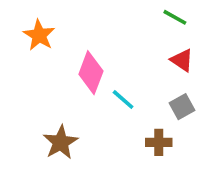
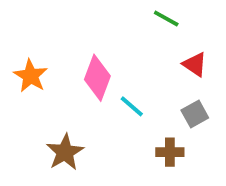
green line: (175, 17) -> (166, 19), moved
orange star: (39, 35) -> (31, 76), moved

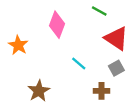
red triangle: (195, 64) -> (116, 38), size x1.6
pink diamond: (97, 78) -> (57, 25), moved

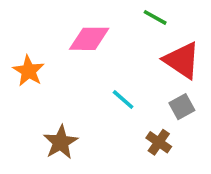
pink diamond: (57, 25) -> (89, 39), turned 70
brown cross: (102, 91) -> (159, 142), turned 35

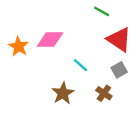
pink diamond: (89, 39) -> (50, 39), moved
brown star: (61, 142) -> (63, 93), moved

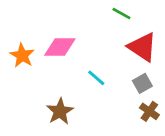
brown star: (63, 93) -> (60, 111), moved
brown cross: (104, 93) -> (149, 111), moved

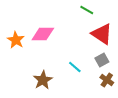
cyan line: (96, 78) -> (75, 67), moved

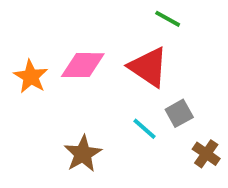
red triangle: (102, 34) -> (148, 67), moved
gray square: (102, 60) -> (179, 113), moved

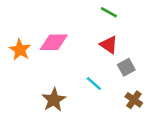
red triangle: (148, 67) -> (109, 45), moved, size x0.7
gray square: (179, 113) -> (126, 67), moved

